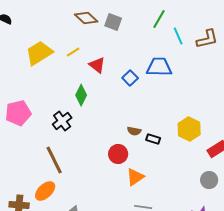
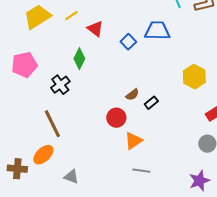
pink pentagon: (18, 113) -> (24, 65), moved
yellow hexagon: (189, 129) -> (194, 77), moved
brown semicircle: (134, 131) -> (132, 95), turned -48
black rectangle: (153, 139) -> (151, 103), turned -56

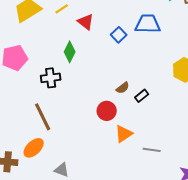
black cross: (60, 85) -> (51, 78), turned 30
gray line: (141, 171) -> (152, 150), moved

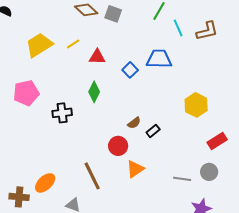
red triangle: (86, 22) -> (97, 57), turned -36
green diamond: (70, 52) -> (94, 92), moved
brown line: (43, 117) -> (92, 176), moved
gray line: (152, 150) -> (182, 179), moved

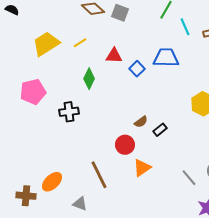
red triangle: (97, 57) -> (114, 56), moved
green diamond: (94, 92) -> (89, 79), moved
gray line: (182, 179) -> (189, 178), turned 42

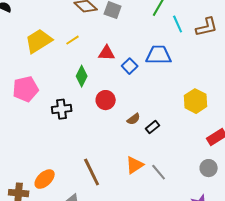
red circle: (125, 145) -> (106, 100), moved
gray line: (189, 178) -> (159, 172), moved

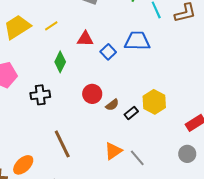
red circle: (106, 100) -> (92, 94), moved
yellow hexagon: (196, 101) -> (154, 102), moved
brown line: (92, 172) -> (62, 144), moved

